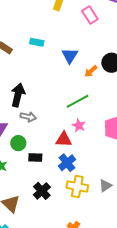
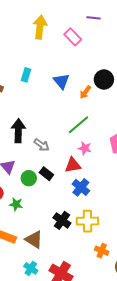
cyan rectangle: (37, 42) -> (26, 75), turned -72
gray arrow: (28, 117) -> (42, 145), moved, turned 35
black rectangle: (35, 157) -> (46, 174), moved, turned 48
yellow cross: (77, 187) -> (87, 221), moved

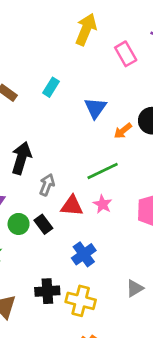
gray arrow: (42, 145) -> (47, 185), turned -119
red triangle: (73, 165) -> (72, 206), moved
black cross: (62, 220) -> (47, 291), turned 36

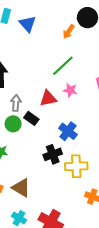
blue triangle: (95, 108) -> (28, 24), moved
gray arrow: (47, 185) -> (16, 103), moved
black cross: (47, 291) -> (53, 154), moved

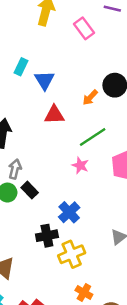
green line: (63, 66) -> (93, 137), moved
red triangle: (48, 98) -> (54, 115), moved
yellow cross: (76, 166) -> (72, 254), turned -30

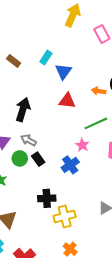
orange arrow: (90, 97) -> (99, 91), turned 48
gray arrow: (15, 169) -> (29, 140), turned -84
blue cross: (69, 212) -> (70, 165), moved

